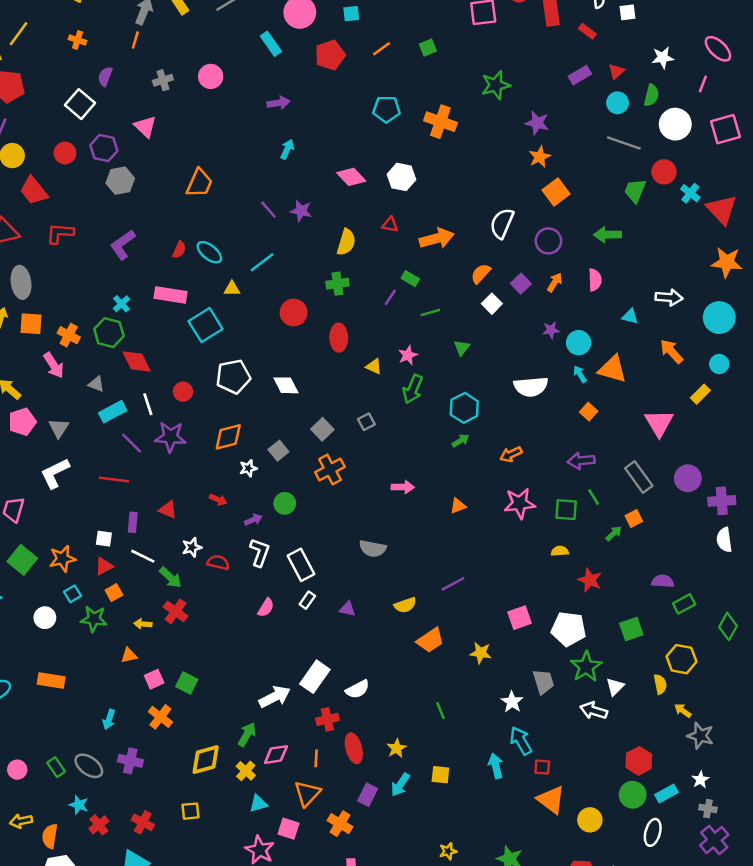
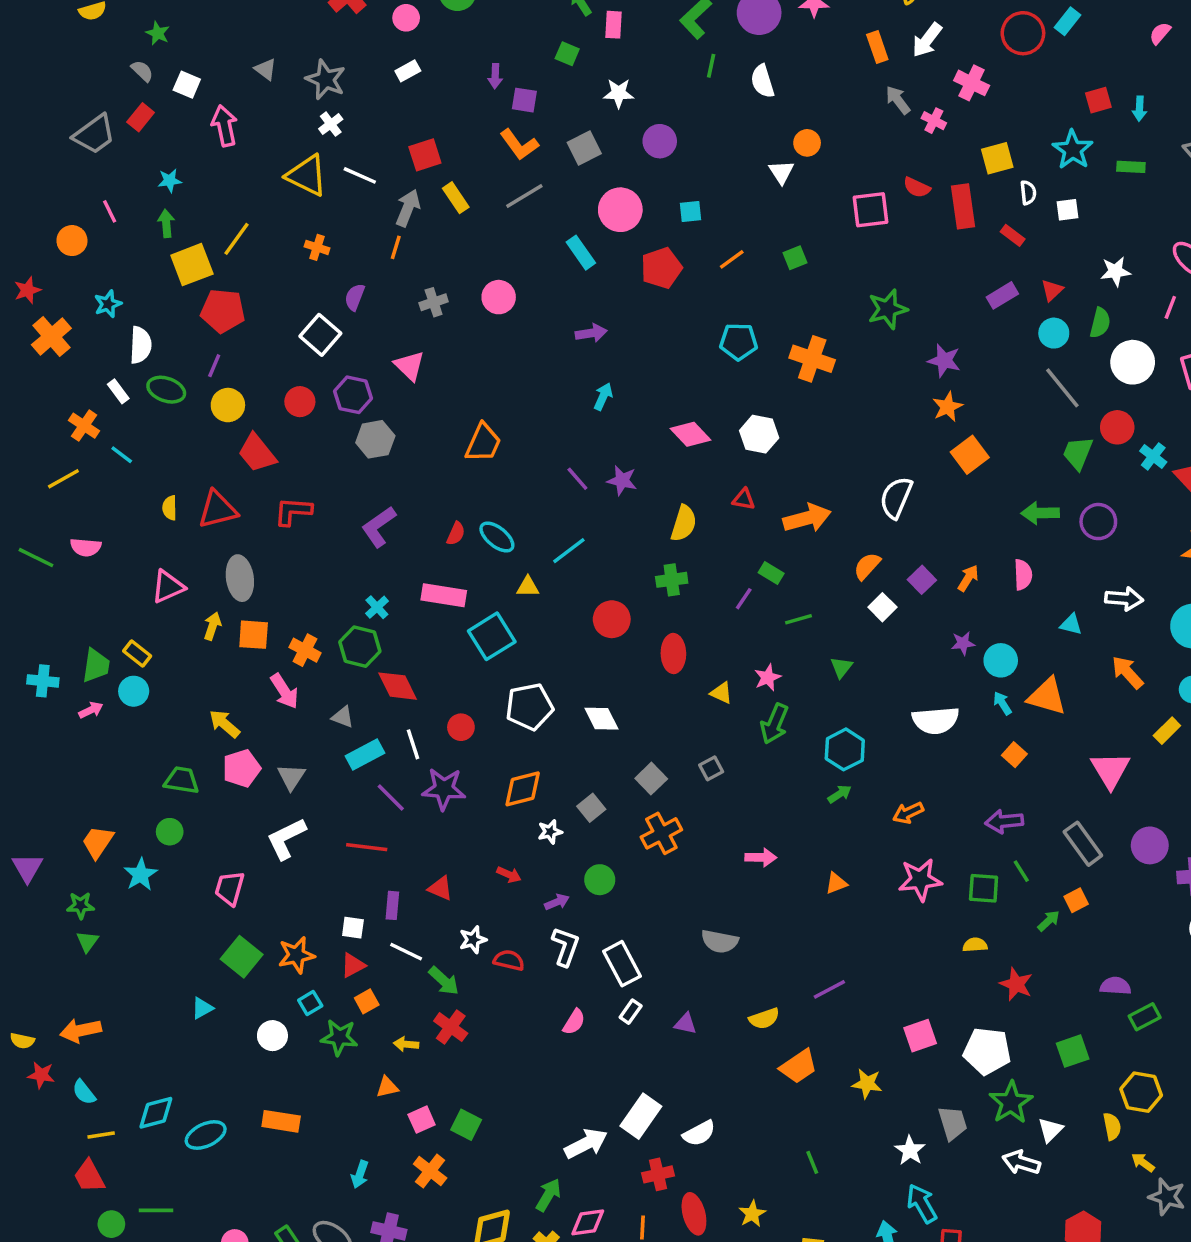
gray line: (624, 143) -> (1062, 388), turned 32
purple circle: (548, 241) -> (1098, 522), moved

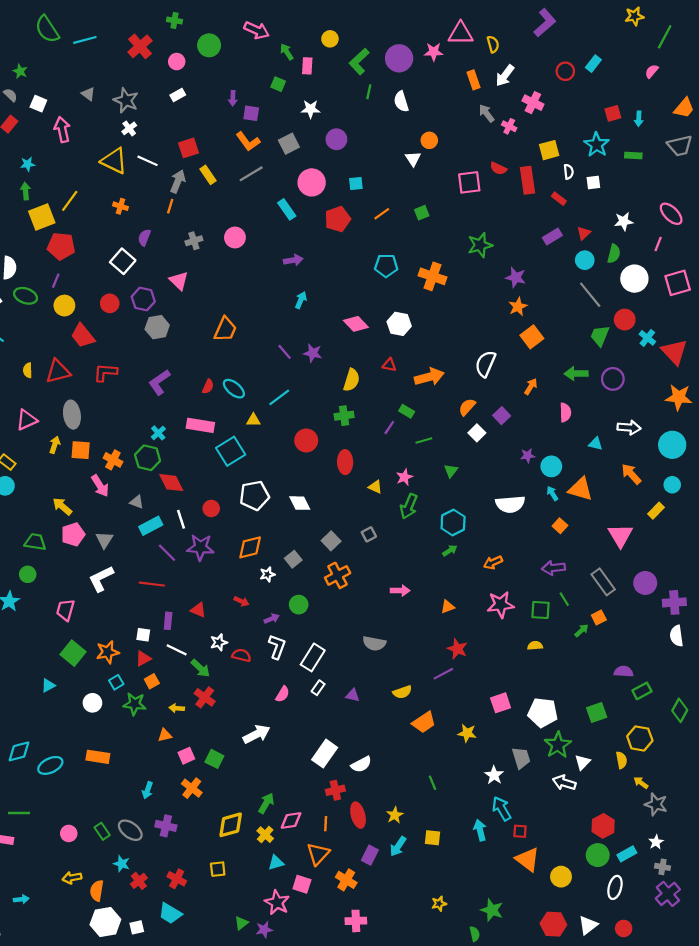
red circle: (1023, 33) -> (565, 71), size x0.7
orange arrow: (968, 578) -> (531, 386), moved
white rectangle: (622, 964) -> (313, 657), turned 60
red star: (1016, 984) -> (457, 649), moved
white arrow: (586, 1144) -> (257, 734), moved

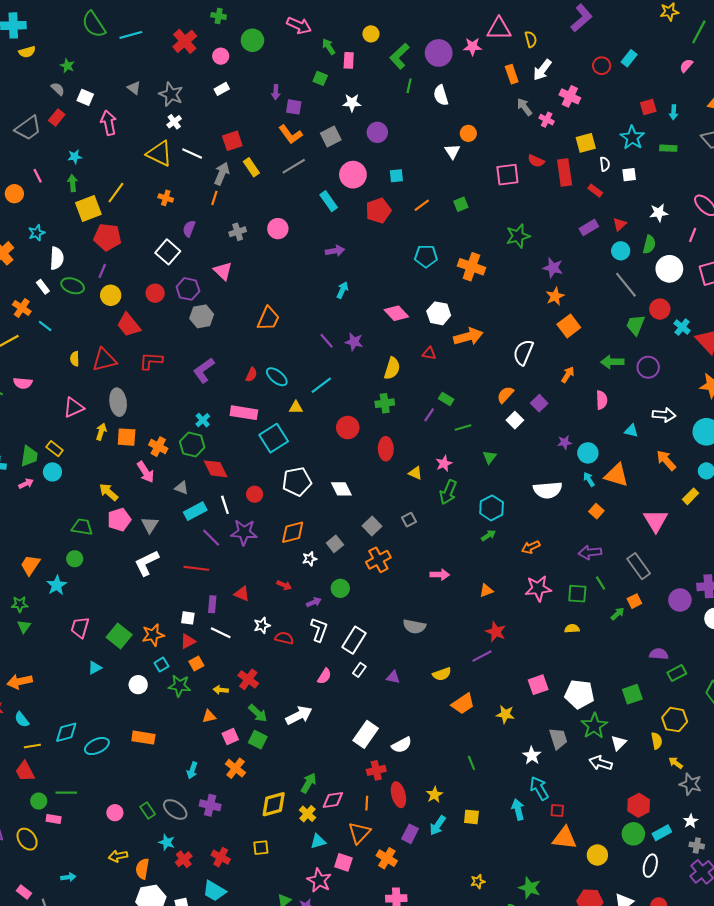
orange arrow: (429, 377) -> (468, 337), moved
purple circle: (645, 583) -> (680, 600), moved
pink trapezoid: (65, 610) -> (80, 628), moved
green arrow: (200, 668) -> (258, 713), moved
orange triangle: (528, 859) -> (565, 838), turned -30

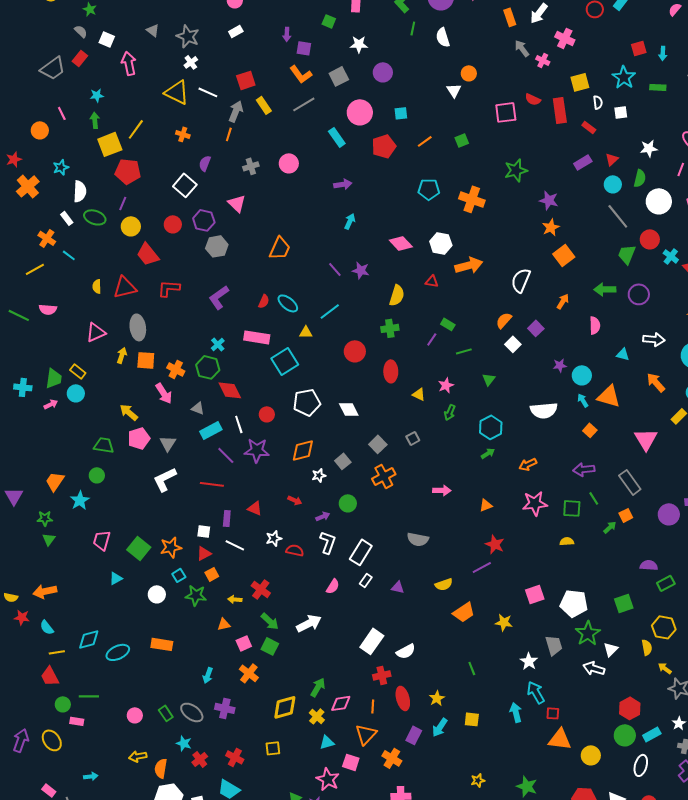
green arrow: (448, 492) -> (450, 412), size x0.7

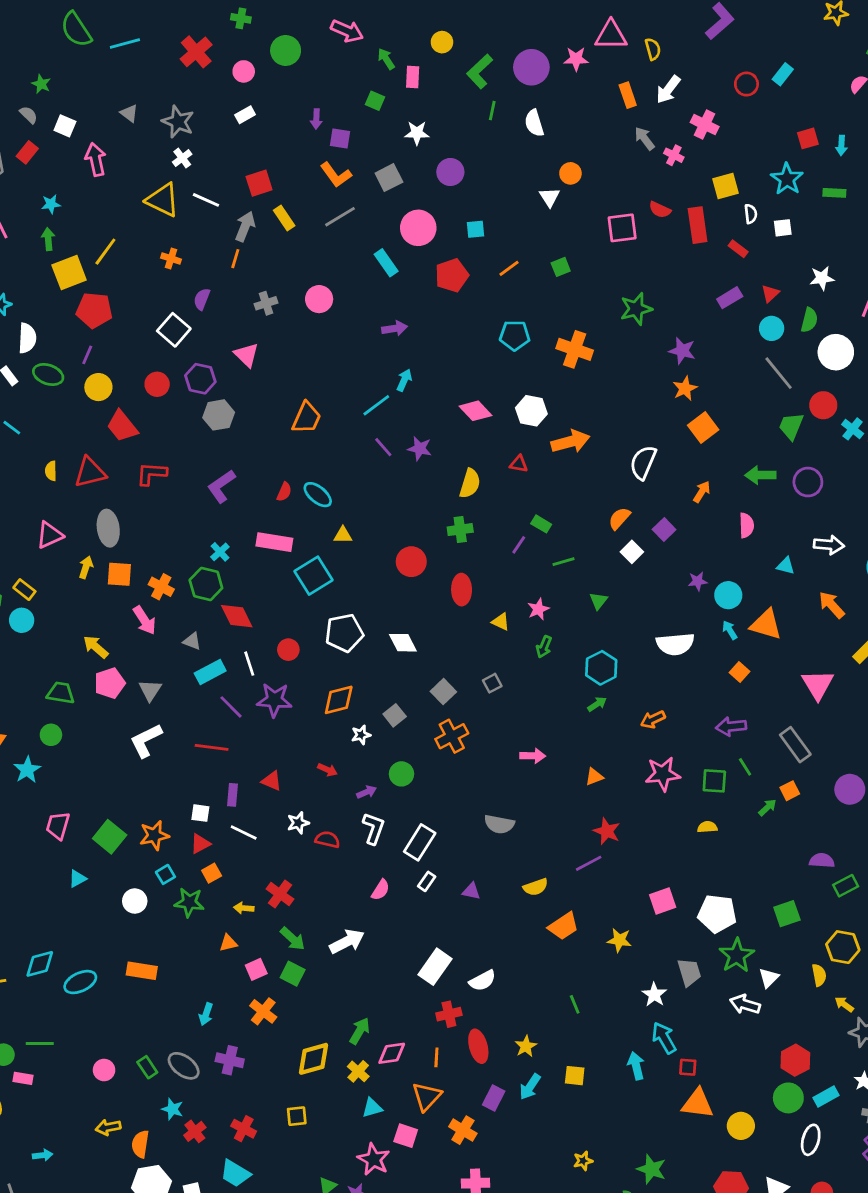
cyan line: (330, 311) -> (376, 405), moved

